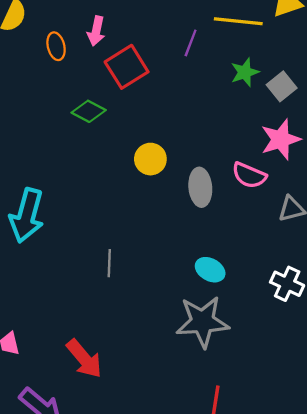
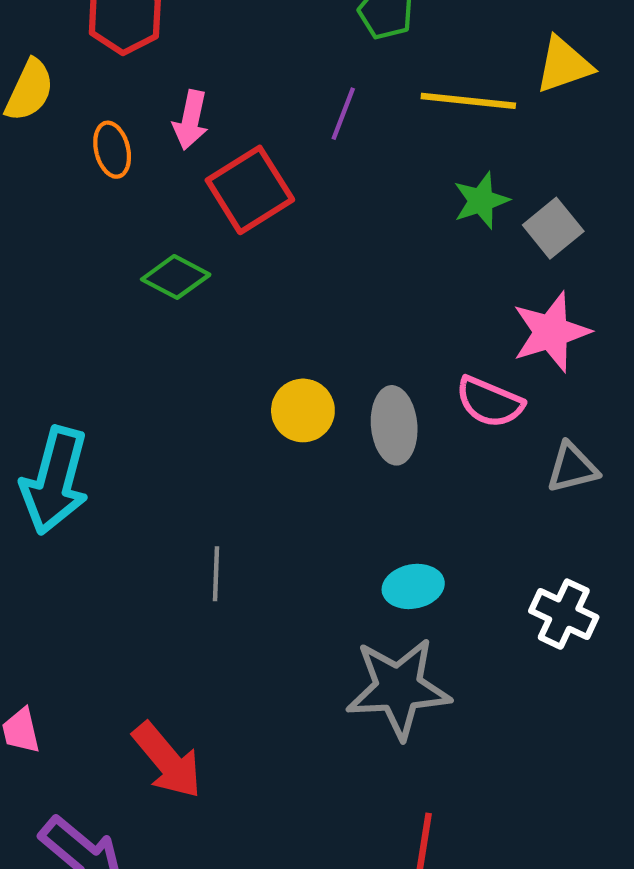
purple line: (191, 43) -> (343, 114), moved
yellow circle: (150, 159) -> (303, 410), moved
cyan ellipse: (210, 270) -> (413, 586), turned -40

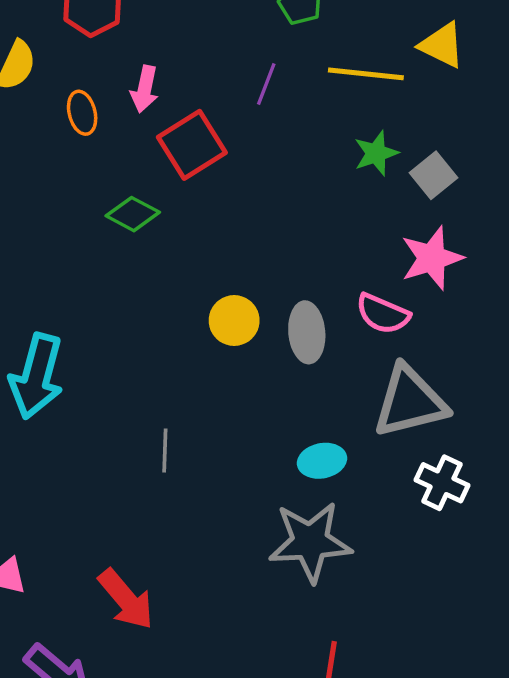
yellow triangle: (564, 65) -> (442, 45), turned 45
gray triangle: (572, 468) -> (410, 402), moved, size x1.8

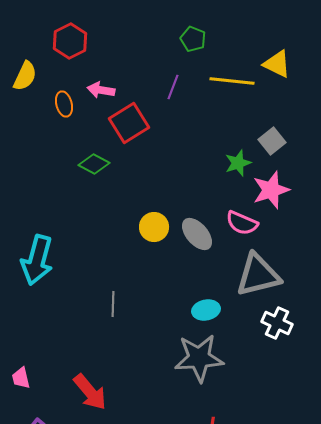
pink arrow: (145, 89) -> (101, 90), turned 88
green star: (376, 153) -> (238, 163), moved
gray ellipse: (307, 332) -> (197, 234), turned -36

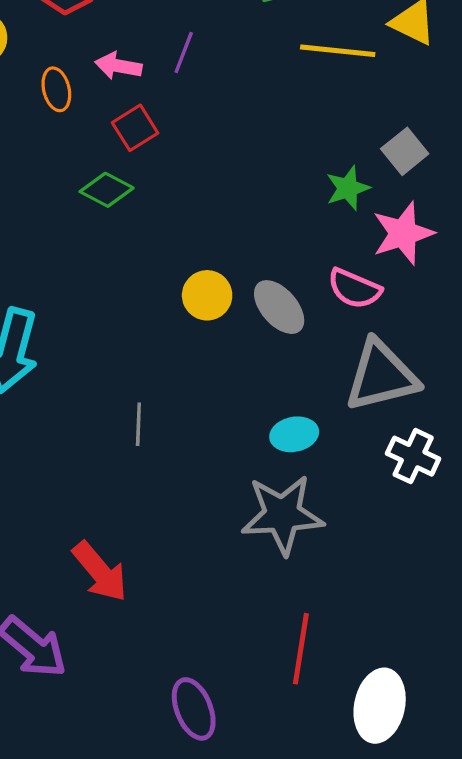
purple line: (173, 87) -> (184, 52), moved
red square: (129, 123) -> (135, 128), moved, size x0.7

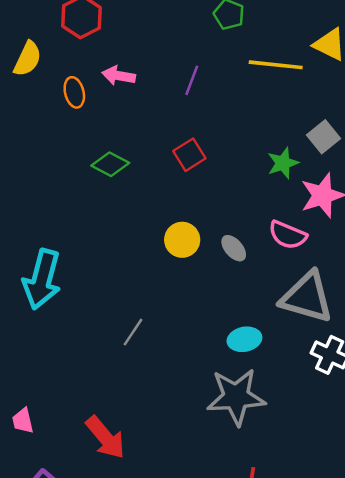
purple line: (184, 52) -> (192, 80), moved
red square: (135, 128) -> (189, 155), moved
gray ellipse: (279, 307) -> (234, 248), size x0.7
gray triangle: (381, 376) -> (307, 297), turned 30
gray line: (138, 424) -> (133, 332), turned 32

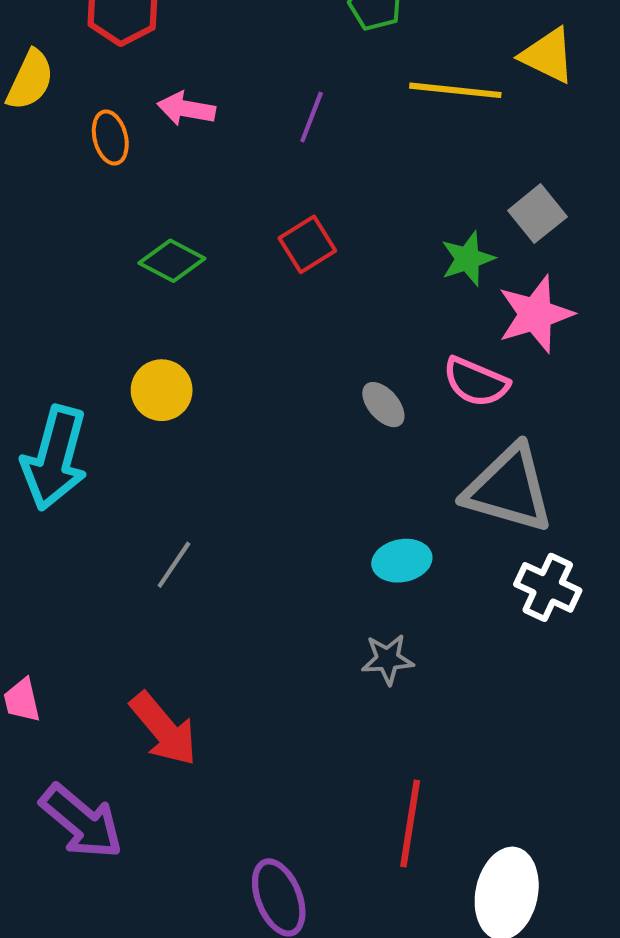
yellow circle: (182, 240) -> (162, 390), moved
gray line: (133, 332) -> (174, 565), moved
gray star: (236, 397) -> (388, 659), size x0.5

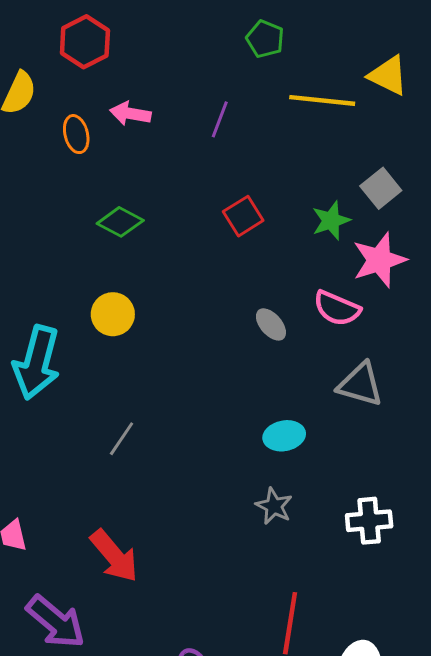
red square: (307, 244) -> (243, 216), moved
gray triangle: (509, 489) -> (360, 385), size x0.7
white cross: (548, 587) -> (369, 521), moved, turned -30
gray star: (388, 659) -> (274, 506), turned 30

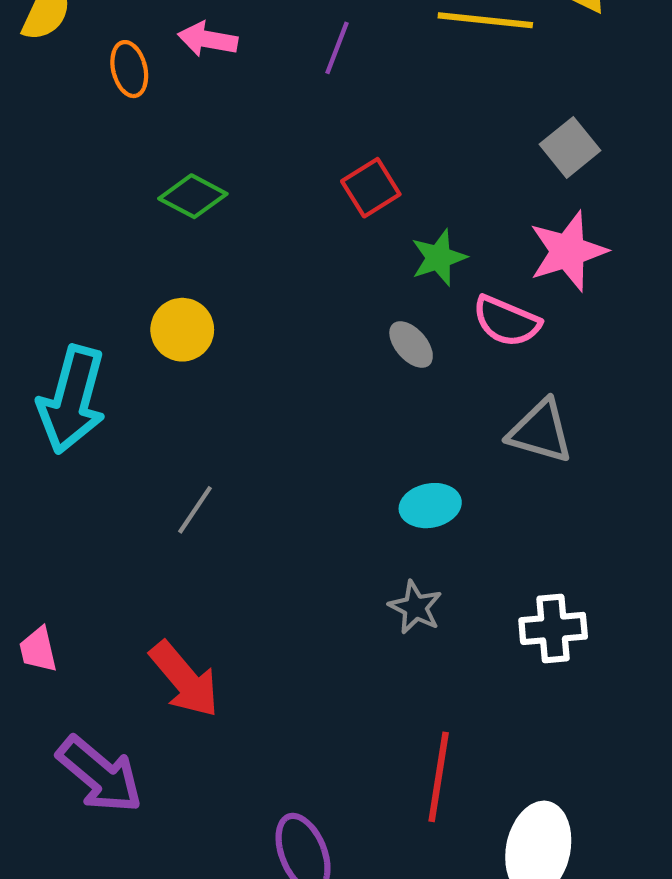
green star: (331, 220) -> (439, 258), moved

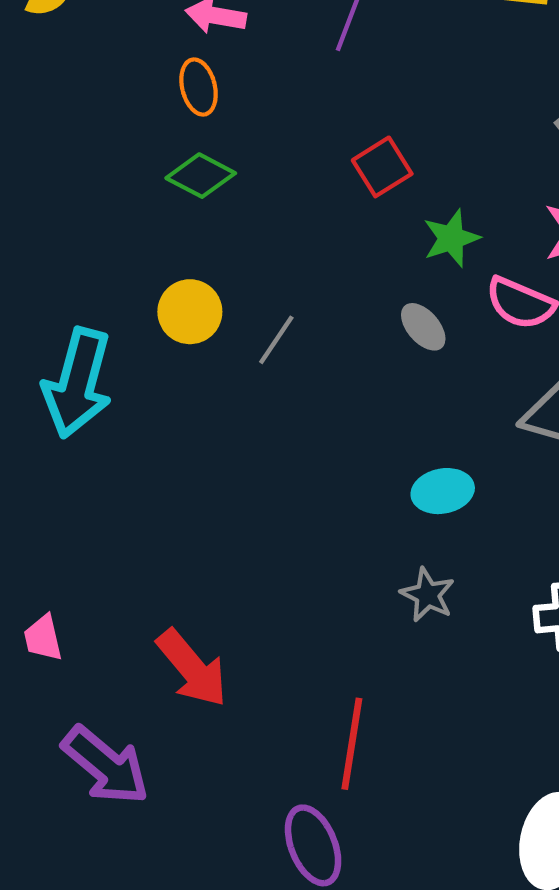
orange ellipse: (129, 69) -> (199, 87), moved
gray line: (195, 510) -> (276, 340), moved
red line: (439, 777) -> (352, 744), moved

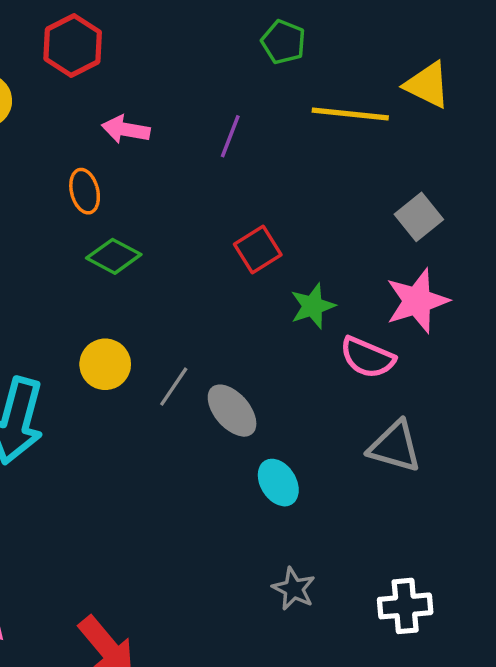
orange ellipse: (199, 87) -> (85, 191), moved
gray ellipse: (423, 327) -> (232, 411), moved, size x1.4
cyan ellipse: (443, 491) -> (278, 483), moved, turned 69

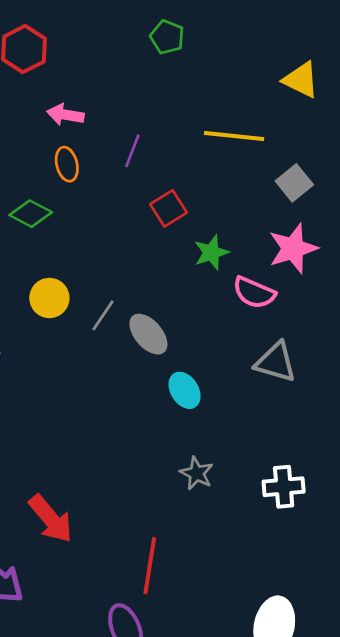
green pentagon: (283, 42) -> (167, 37), moved
yellow line: (350, 114) -> (234, 136), moved
purple line: (230, 136) -> (132, 151), moved
orange ellipse: (85, 191) -> (67, 164), moved
green diamond: (114, 256) -> (31, 214), moved

